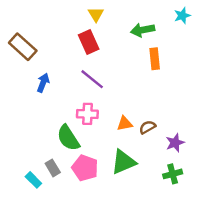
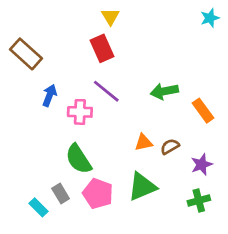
green arrow: (143, 30) -> (164, 91), moved
orange rectangle: (155, 59) -> (203, 111), moved, turned -30
pink cross: (87, 114) -> (80, 112), moved

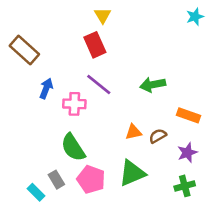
orange rectangle: (203, 111) -> (189, 115), moved, turned -35

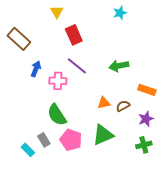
yellow triangle: (103, 15) -> (57, 12), moved
cyan star: (195, 17) -> (120, 13), moved

